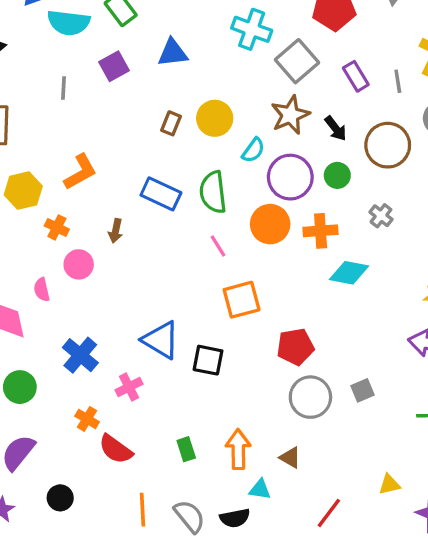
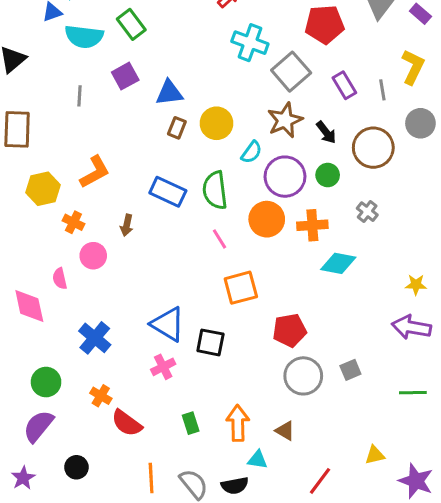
blue triangle: (173, 53) -> (169, 93), moved
green circle: (20, 387) -> (46, 382), moved
pink cross: (129, 387) -> (163, 367), moved

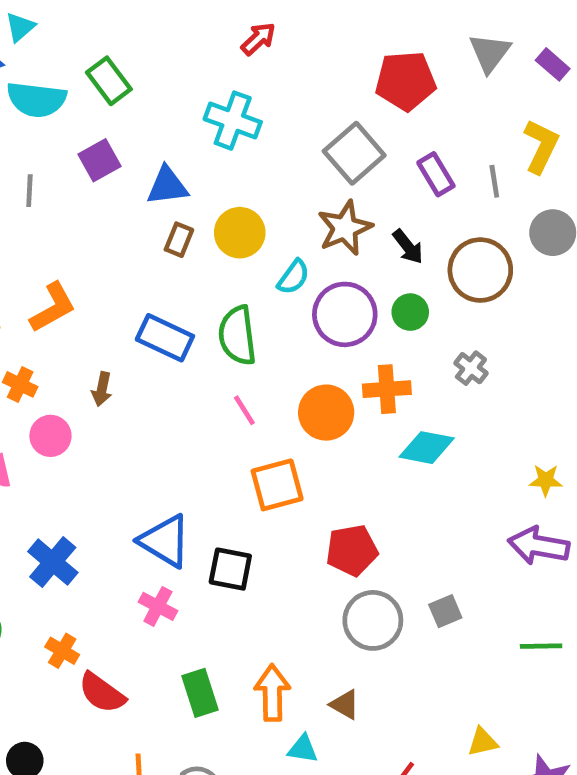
cyan cross: (250, 43) -> (233, 121), moved
orange circle: (267, 219) -> (326, 413), moved
pink cross: (163, 367) -> (158, 606), turned -35
green rectangle: (191, 423) -> (200, 693), size x1.4

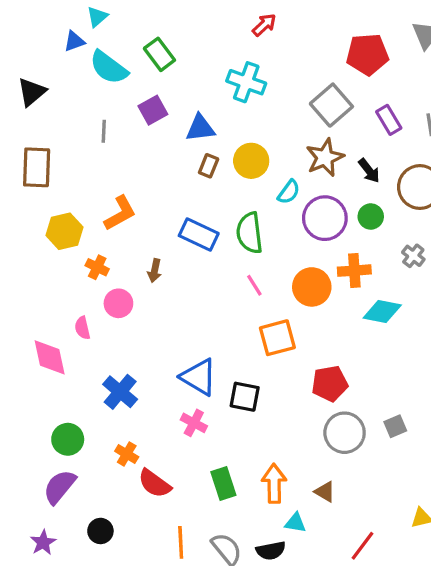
cyan semicircle: (36, 99) -> (109, 67), turned 30

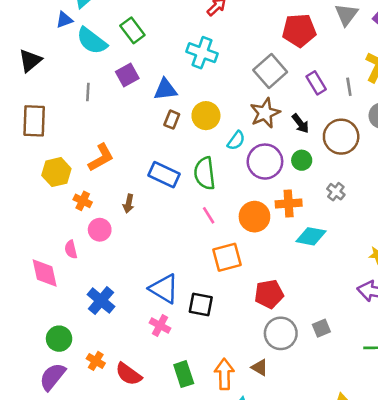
orange cross: (127, 454) -> (96, 361), moved
brown triangle: (325, 492) -> (260, 367), moved

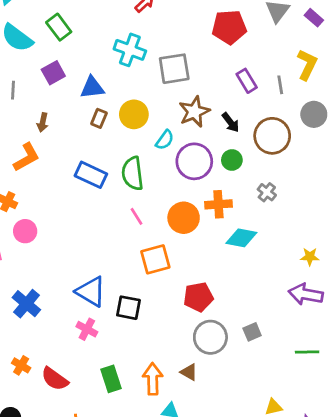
gray square: (270, 71) -> (174, 69), moved, turned 32
brown arrow: (129, 204) -> (43, 122), moved

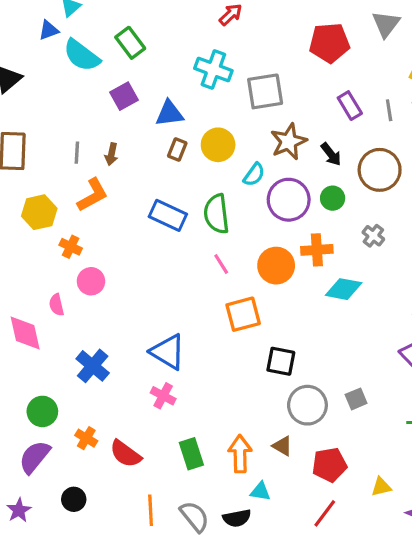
gray line: (13, 90) -> (77, 153), moved
red pentagon: (198, 297) -> (329, 465), moved
black square: (129, 308) -> (281, 361), moved

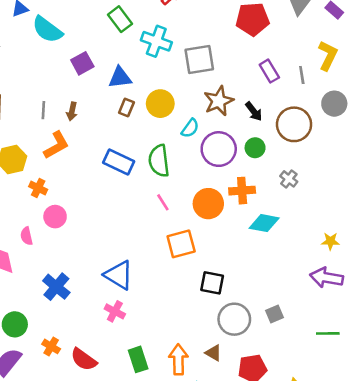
green rectangle: (130, 43) -> (120, 19), moved

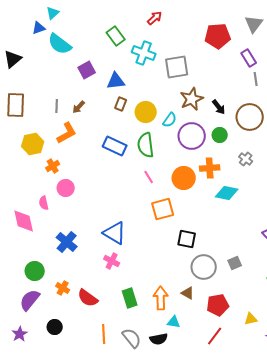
purple rectangle: (269, 71) -> (249, 58), moved
yellow circle: (160, 104) -> (146, 112), moved
brown arrow: (72, 111) -> (79, 107), turned 32
orange cross: (38, 188) -> (53, 166), turned 32

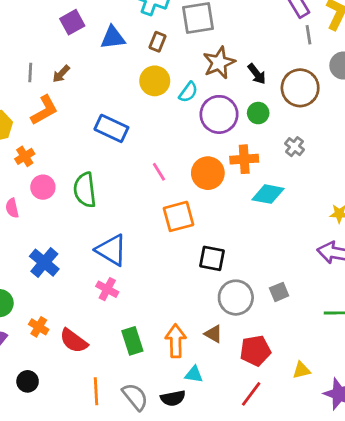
brown rectangle: (121, 104) -> (158, 42), moved
green semicircle: (146, 145) -> (85, 190), moved

